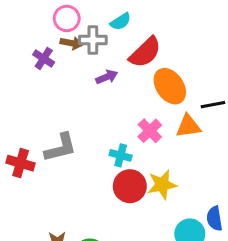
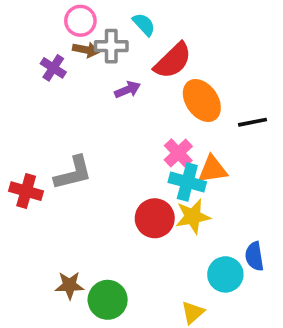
cyan semicircle: (121, 22) -> (144, 24), turned -100
orange triangle: (188, 126) -> (213, 169), moved
cyan cross: (121, 155) -> (187, 182), moved, size x1.4

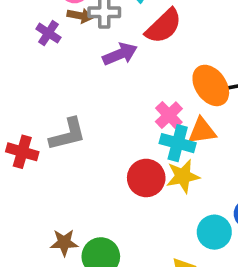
purple arrow: (128, 90) -> (120, 54), size x1.4
orange ellipse: (202, 100) -> (211, 85), moved

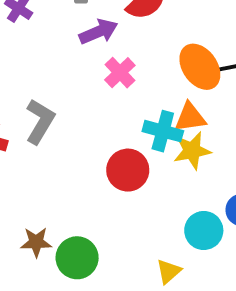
pink cross: (169, 115) -> (120, 73), moved
gray L-shape: (68, 134) -> (40, 121), turned -45
yellow star: (183, 176) -> (192, 151), moved

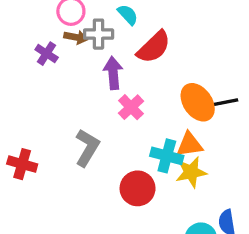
purple arrow: (99, 32) -> (113, 73), turned -72
gray L-shape: (40, 121) -> (87, 148), moved

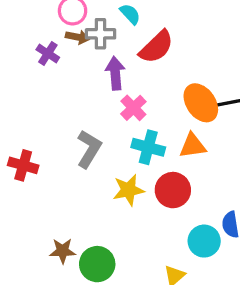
cyan cross: (167, 156) -> (148, 147), moved
yellow star: (191, 172) -> (128, 190), moved
red circle: (138, 188) -> (173, 190), moved

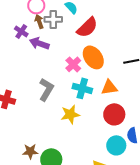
brown arrow: (77, 37) -> (39, 21), turned -120
purple arrow: (115, 73) -> (39, 43), moved, turned -66
orange ellipse: (201, 103) -> (93, 57), moved
red circle: (173, 190) -> (114, 114), moved

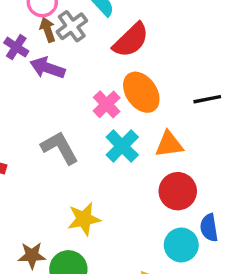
gray cross: (53, 19) -> (72, 26), turned -36
cyan cross: (82, 88) -> (122, 146), turned 30
gray L-shape: (46, 89) -> (60, 148), turned -60
yellow star: (70, 114) -> (84, 219), moved

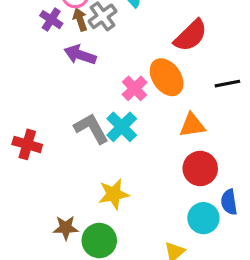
red semicircle: (131, 40) -> (191, 36), moved
purple cross: (16, 47) -> (51, 20), moved
cyan cross: (122, 146) -> (122, 127), moved

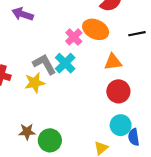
purple arrow: (80, 55) -> (23, 14), moved
orange ellipse: (167, 77) -> (96, 29), turned -30
yellow star: (114, 194) -> (35, 83), moved
blue semicircle: (229, 202) -> (134, 137), moved

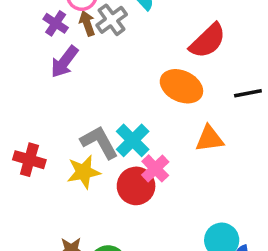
purple arrow: (23, 14) -> (64, 62), turned -72
pink cross: (74, 37) -> (155, 168), moved
red circle: (118, 91) -> (136, 186), moved

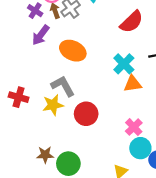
orange ellipse: (181, 86) -> (73, 51), moved
cyan cross: (133, 140) -> (124, 64), moved
pink cross: (155, 168) -> (134, 127), moved

